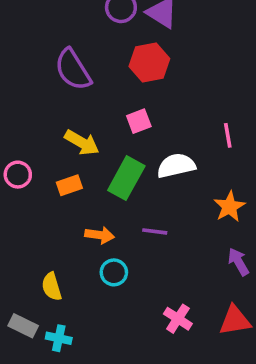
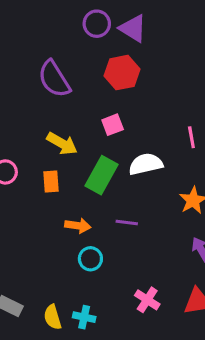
orange rectangle: (69, 185) -> (51, 181), turned -75
yellow semicircle: (52, 287) -> (53, 317), moved
cyan cross: (59, 338) -> (84, 317), moved

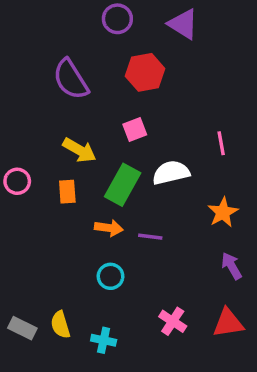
purple triangle: (133, 28) -> (183, 24), moved
orange arrow: (78, 226) -> (109, 228), moved
yellow semicircle: (53, 317) -> (60, 325), moved

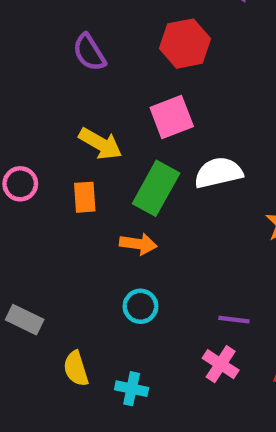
purple semicircle: (71, 79) -> (89, 52), size x0.7
pink square: (135, 129) -> (172, 117), size x1.4
purple line: (150, 237) -> (234, 320), moved
gray rectangle: (22, 328) -> (25, 320), moved

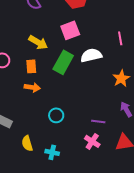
orange arrow: (138, 244) -> (32, 87), moved

